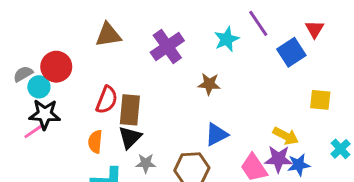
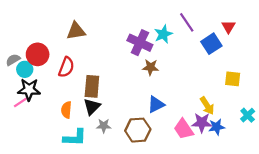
purple cross: (167, 46) -> (140, 43), moved, turned -30
red semicircle: (107, 100) -> (66, 67), moved
yellow arrow: (286, 136) -> (207, 106), turned 30

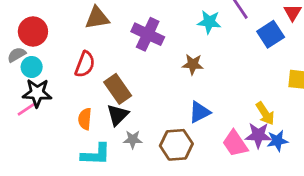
cyan star: (163, 34) -> (209, 22), turned 30
purple cross: (140, 43) -> (148, 34), moved
red circle: (38, 54) -> (33, 32), moved
brown rectangle: (92, 86) -> (118, 89), turned -40

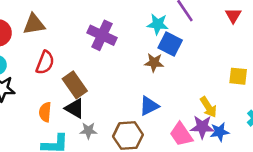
brown triangle: (97, 18) -> (34, 24), moved
blue square: (271, 34) -> (170, 44), moved, turned -30
brown star: (193, 64) -> (154, 63), moved
black triangle: (118, 115) -> (75, 108), turned -45

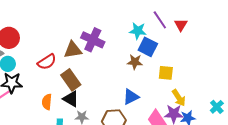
red triangle: (233, 16) -> (181, 25), moved
brown triangle: (34, 24) -> (73, 50), moved
red semicircle: (45, 63) -> (47, 62), turned 36
yellow square: (238, 76) -> (166, 73), moved

